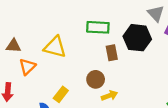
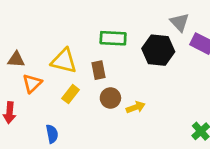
brown rectangle: (112, 53) -> (98, 70), moved
yellow rectangle: (61, 94) -> (71, 94), moved
yellow arrow: (109, 96) -> (136, 107), moved

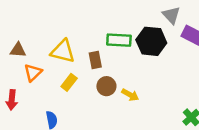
green rectangle: (113, 38) -> (119, 40), moved
yellow arrow: (136, 107) -> (130, 95), turned 49

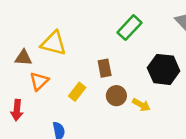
green rectangle: (119, 40) -> (130, 28), moved, turned -50
black hexagon: (151, 41) -> (164, 69), moved
yellow triangle: (63, 51) -> (54, 43), moved

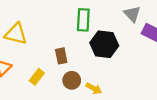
green rectangle: (130, 28) -> (83, 20), turned -40
black hexagon: (164, 69) -> (104, 44), moved

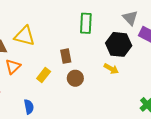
black hexagon: (104, 44) -> (119, 44), moved
yellow arrow: (94, 88) -> (111, 69), moved

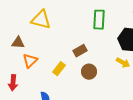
yellow triangle: (25, 36) -> (41, 20), moved
brown rectangle: (66, 56) -> (80, 51), turned 72

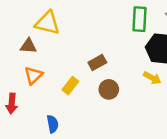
green rectangle: (99, 20) -> (139, 19), moved
brown triangle: (18, 43) -> (28, 46), moved

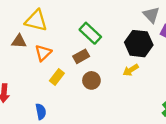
green rectangle: (139, 19) -> (90, 33), moved, turned -50
orange triangle: (33, 75) -> (43, 53), moved
yellow arrow: (152, 78) -> (131, 70), turned 119

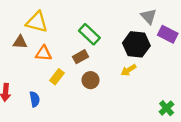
orange triangle: (43, 53) -> (44, 53), turned 48
blue semicircle: (41, 112) -> (35, 99), moved

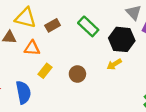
green rectangle: (89, 34) -> (88, 26), moved
brown rectangle: (80, 57) -> (53, 25), moved
blue semicircle: (35, 99) -> (23, 92), size x1.5

